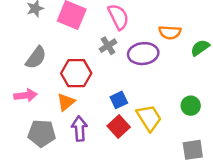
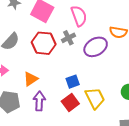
purple ellipse: (143, 54) -> (96, 47), turned -30
red hexagon: (76, 73) -> (44, 43), moved

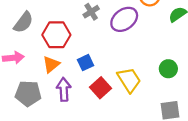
red hexagon: (44, 43) -> (56, 35), moved
blue square: (73, 82) -> (86, 63), moved

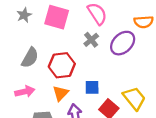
blue square: (86, 63) -> (92, 87), turned 32

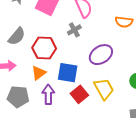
purple ellipse: (123, 43) -> (101, 55), moved
blue square: (92, 87) -> (68, 73), size x1.5

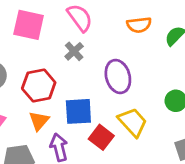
purple ellipse: (101, 55) -> (118, 76), turned -60

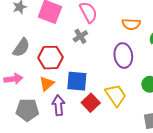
purple ellipse: (118, 76) -> (123, 56), moved

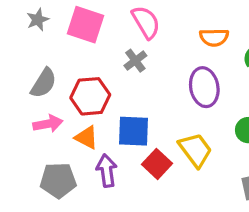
pink arrow: (13, 79) -> (48, 124), moved
orange triangle: (47, 84) -> (86, 138), turned -49

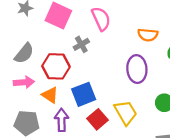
gray cross: (135, 61) -> (81, 44), moved
blue square: (134, 131) -> (84, 94), turned -30

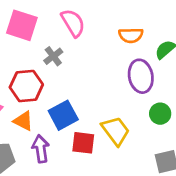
purple ellipse: (137, 69) -> (141, 76), moved
red square: (97, 119) -> (83, 143), turned -36

